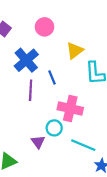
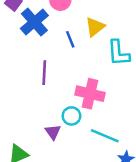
blue cross: (26, 60) -> (34, 22), moved
blue line: (52, 77) -> (70, 39), moved

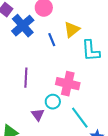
purple line: (44, 73) -> (26, 78), moved
cyan line: (105, 136) -> (80, 118), turned 30

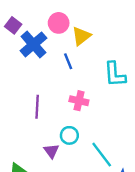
yellow triangle: (72, 30) -> (81, 36), moved
pink cross: (68, 84) -> (79, 101), moved, size x0.7

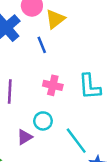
cyan L-shape: (115, 74) -> (90, 87), moved
purple triangle: (51, 151) -> (25, 137), turned 35

